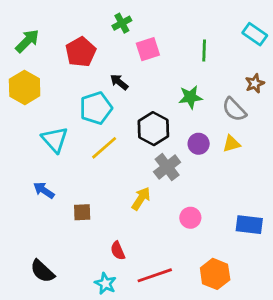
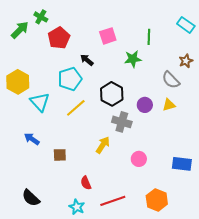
green cross: (122, 23) -> (41, 17), moved, turned -32
yellow hexagon: (25, 88) -> (18, 82), moved
green star: (190, 97) -> (133, 59), moved
gray cross: (167, 167) -> (122, 122), turned -36

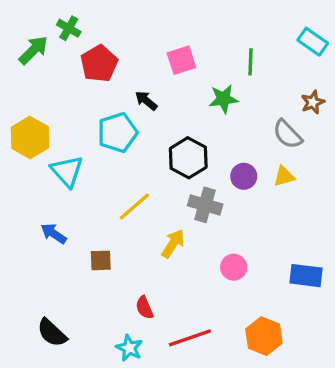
yellow line: (76, 108) -> (134, 207), moved

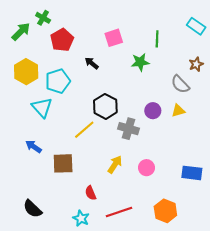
cyan pentagon: (118, 133) -> (58, 81), moved
yellow hexagon: (30, 138) -> (26, 72), moved
black hexagon: (188, 158) -> (105, 106), moved
yellow arrow: (173, 244) -> (115, 164), moved
brown square: (101, 260) -> (63, 163), size x1.5

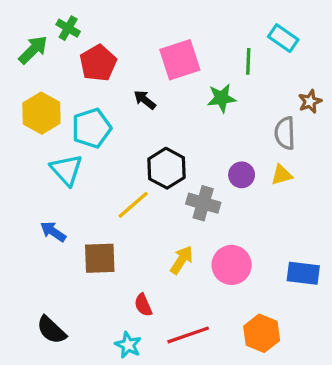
cyan rectangle: (196, 26) -> (283, 38), moved
pink square: (114, 38) -> (180, 60), size x1.4
gray semicircle: (180, 84) -> (285, 133), turned 42
pink circle: (146, 168) -> (232, 265), size x1.5

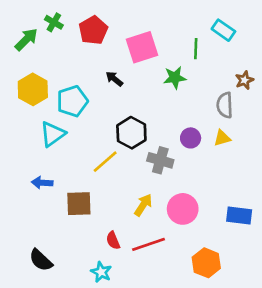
red pentagon: (98, 63) -> (93, 30), moved
cyan triangle: (66, 170) -> (53, 134), turned 36
blue arrow: (53, 232) -> (42, 183), turned -30
red line: (188, 335) -> (148, 244), moved

